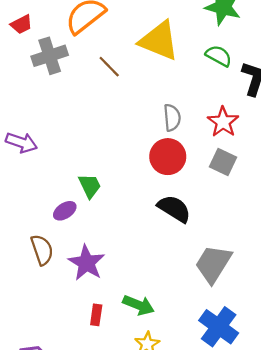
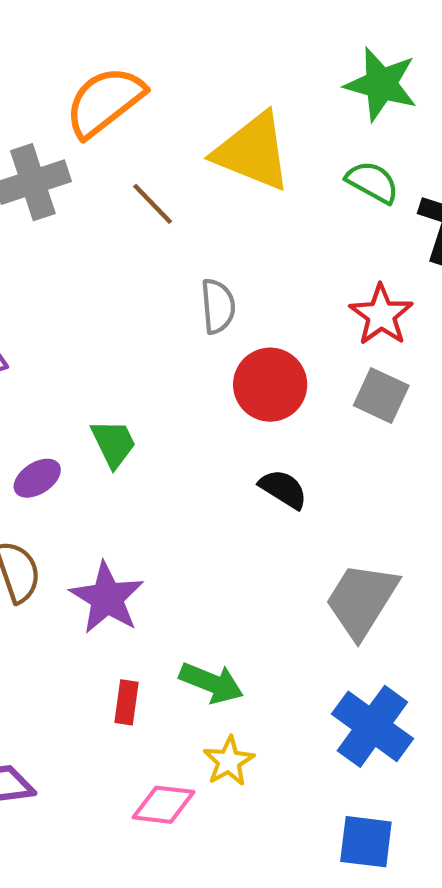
gray semicircle: (172, 118) -> (218, 306), moved
black semicircle: (174, 209) -> (283, 489), size x0.7
purple ellipse: (65, 211) -> (37, 478), moved

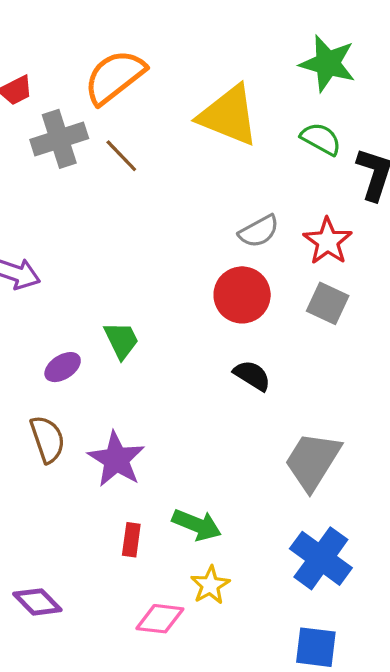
brown line: (153, 204) -> (121, 156), moved
gray semicircle: (218, 306) -> (259, 231), moved, turned 66

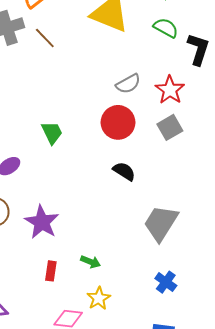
gray square: (328, 303) -> (170, 127), turned 35
green trapezoid: (121, 340) -> (52, 133), moved
green arrow: (197, 525) -> (91, 262), size x0.7
blue cross: (321, 558) -> (166, 282), size x0.6

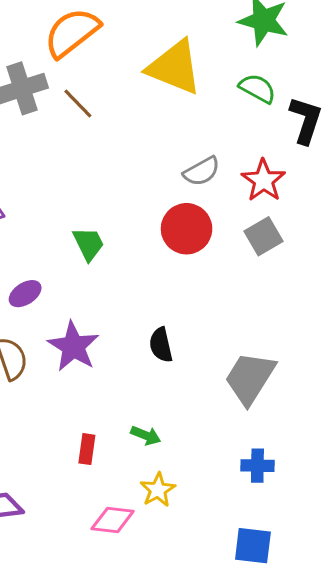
black semicircle: (124, 171) -> (161, 345), moved, turned -135
purple star: (42, 222) -> (73, 346), moved
blue cross: (166, 282) -> (257, 466), turned -35

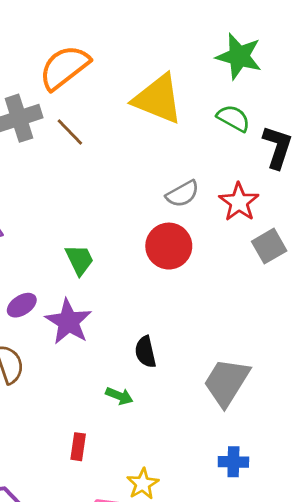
gray square: (263, 236) -> (269, 246), moved
purple star: (73, 346) -> (68, 322), moved
green arrow: (146, 435) -> (119, 396), moved

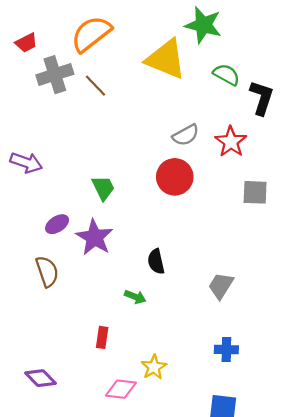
green star: (239, 56) -> (203, 25), moved
gray square: (269, 246) -> (255, 192), moved, turned 32
gray trapezoid: (227, 382) -> (221, 286), size x0.7

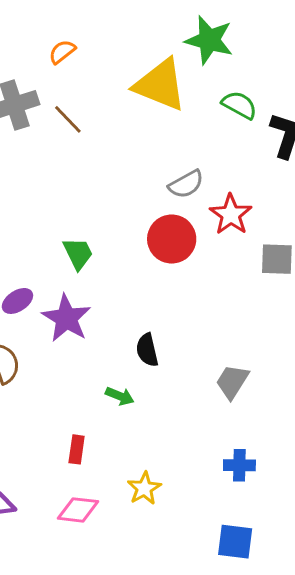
orange semicircle: (91, 34) -> (62, 52), size x0.5
red star: (231, 142) -> (231, 215), moved
pink diamond: (121, 389) -> (78, 510), moved

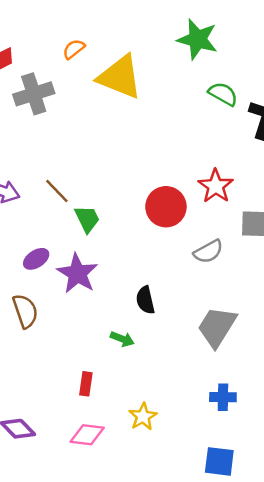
yellow triangle: (160, 85) -> (120, 77), moved
brown line: (68, 119) -> (57, 191), moved
gray semicircle: (186, 184) -> (208, 252), moved
gray trapezoid: (232, 382) -> (217, 327), size x1.4

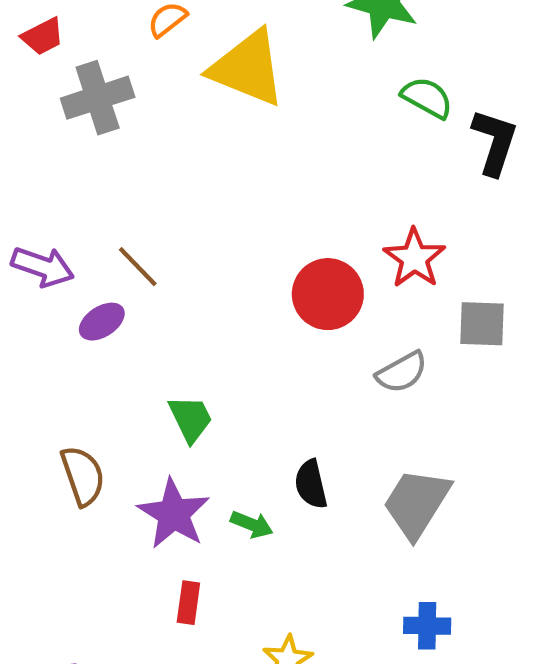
green trapezoid: (87, 219) -> (191, 419), moved
purple ellipse: (36, 259) -> (102, 322), moved
purple star: (77, 273) -> (174, 514), moved
black semicircle: (145, 300) -> (311, 484), moved

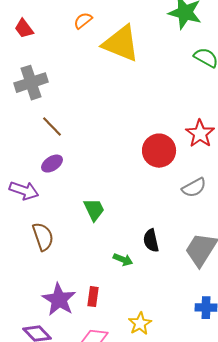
red trapezoid: (43, 36) -> (24, 29), turned 80
gray cross: (98, 98) -> (31, 83), moved
purple arrow: (43, 267) -> (24, 191), moved
brown line: (138, 267) -> (52, 127), moved
purple star: (174, 514) -> (59, 300), moved

